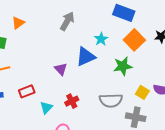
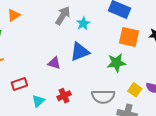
cyan star: (101, 39) -> (83, 23), moved
orange square: (134, 40) -> (129, 37), turned -35
purple triangle: (61, 69) -> (54, 63), turned -32

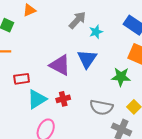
blue triangle: (80, 52) -> (87, 59), turned -45
purple triangle: (54, 63) -> (60, 65), size x1.6
cyan triangle: (38, 101) -> (37, 99), size x1.5

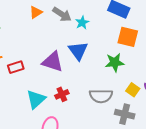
orange triangle: (29, 10) -> (36, 12), moved
gray arrow: (77, 20) -> (62, 14), turned 90
red rectangle: (22, 79) -> (16, 67), moved

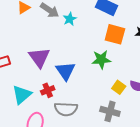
blue triangle: (78, 51) -> (65, 71), moved
purple triangle: (53, 62) -> (39, 57), turned 35
gray semicircle: (101, 96) -> (66, 109), moved

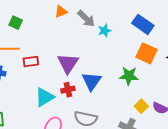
red cross: (48, 90) -> (68, 90), moved

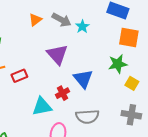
purple triangle: (68, 63) -> (57, 54), moved
cyan triangle: (45, 97) -> (42, 106), turned 35
yellow square: (141, 106) -> (132, 83), moved

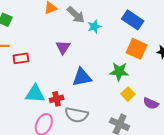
purple triangle: (57, 54) -> (63, 47), size x0.7
blue triangle: (83, 79) -> (82, 77), turned 45
red cross: (63, 93) -> (57, 99), moved

